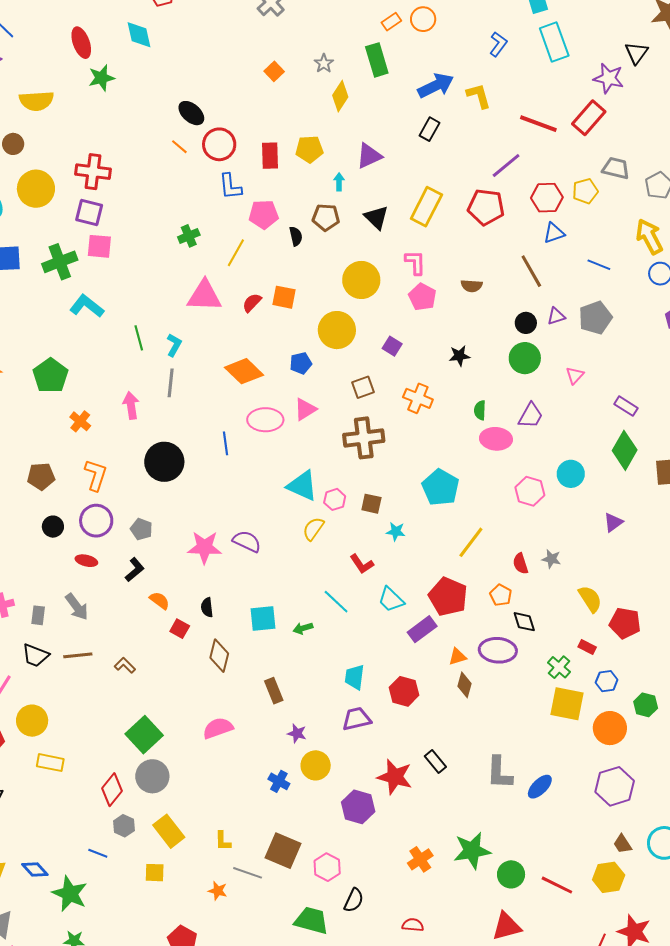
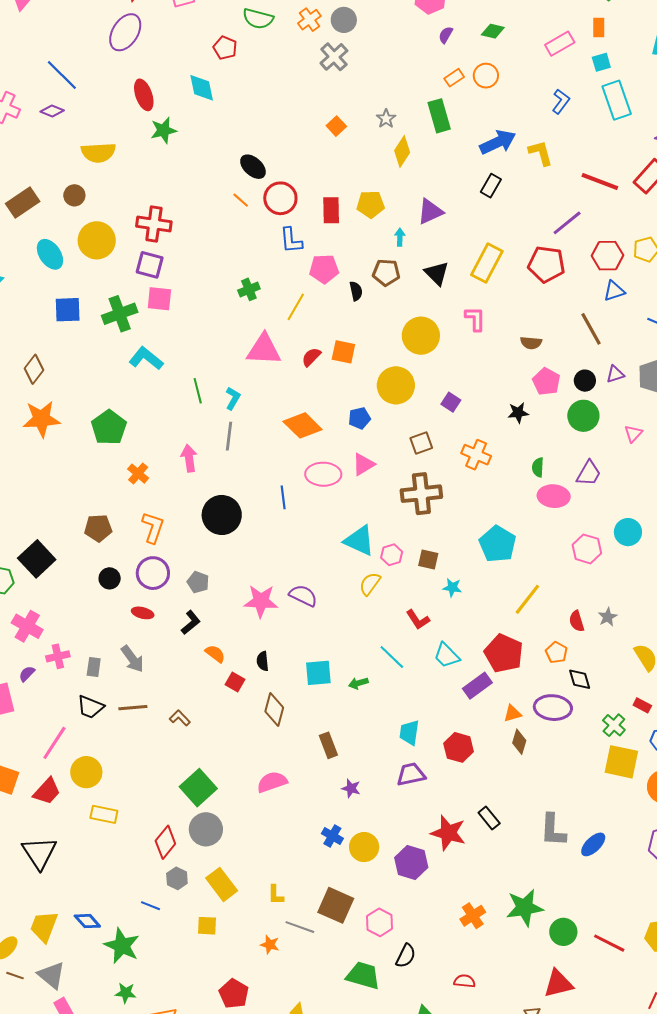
pink pentagon: (422, 297) -> (546, 382), moved
gray star: (551, 559) -> (608, 617), turned 30
yellow circle: (316, 765) -> (364, 847), moved

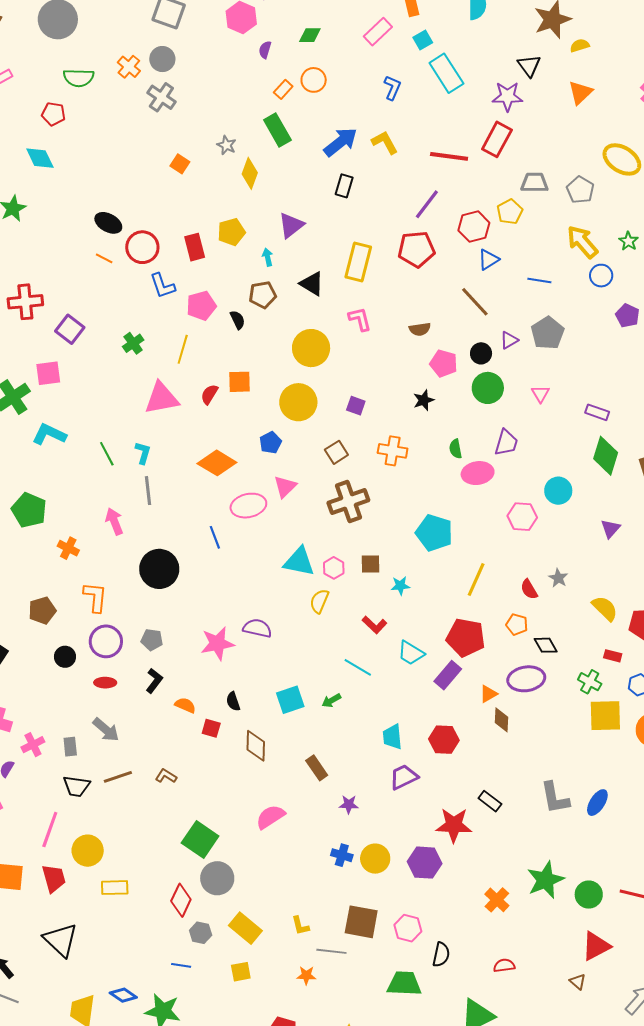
purple square: (150, 265) -> (70, 329), moved, turned 36
red trapezoid: (47, 791) -> (54, 878), turned -44

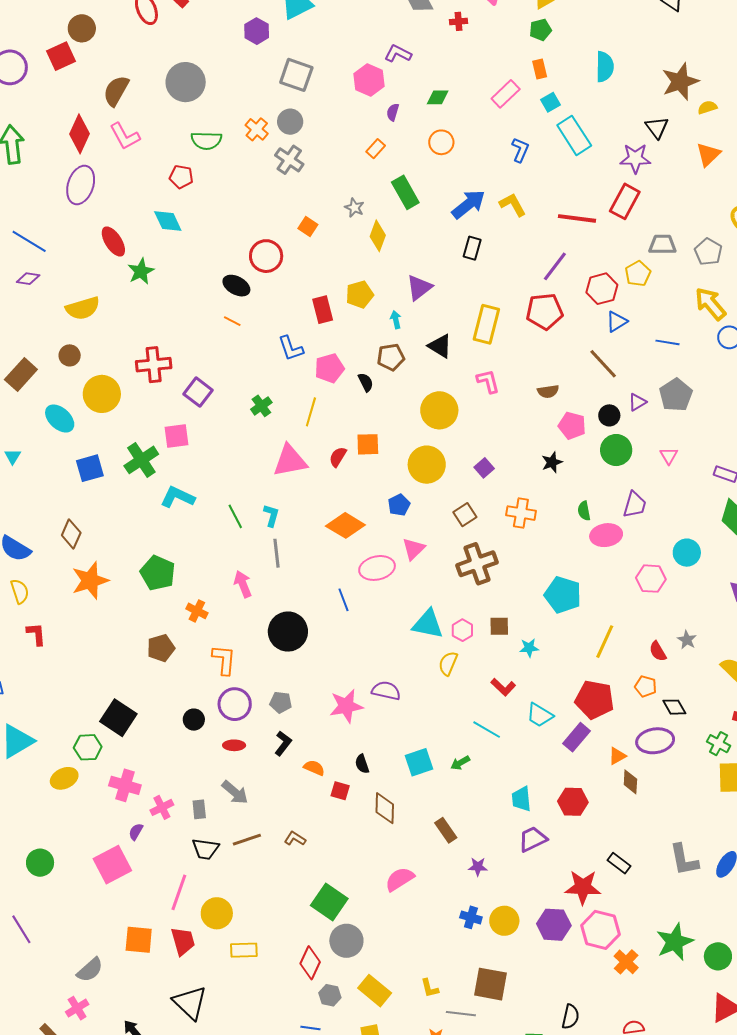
orange rectangle: (283, 89) -> (376, 149), moved
red circle: (142, 247) -> (266, 256), moved
purple square: (356, 406) -> (484, 468), turned 30
brown pentagon: (42, 610) -> (161, 648), moved
pink hexagon: (408, 928) -> (600, 930), moved, size x1.4

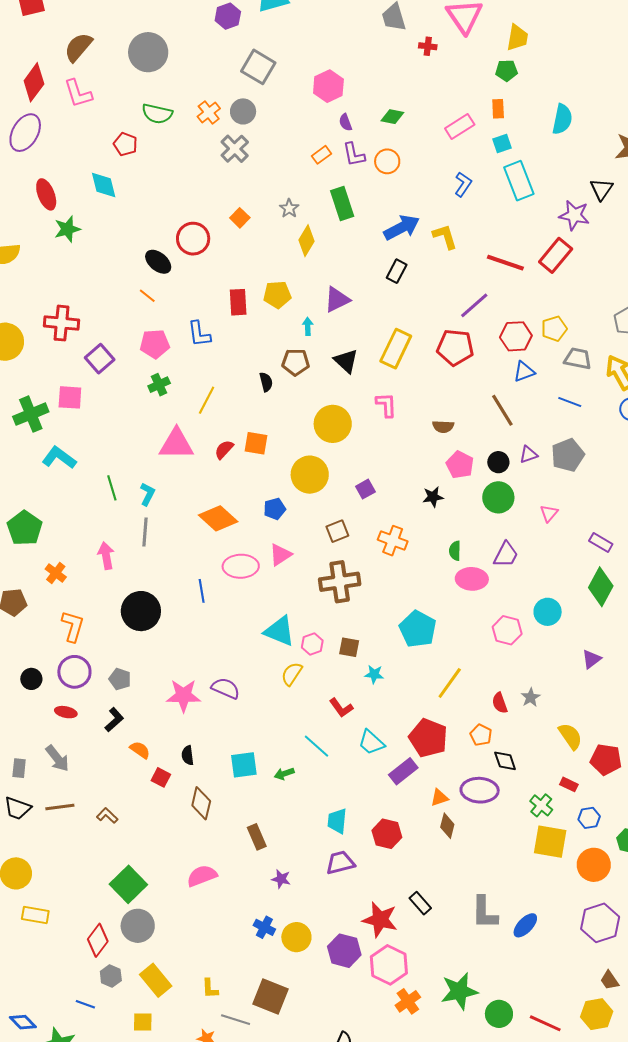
purple L-shape: (398, 54) -> (354, 155), moved, turned -140
purple semicircle: (393, 112) -> (345, 122), turned -48
gray trapezoid: (662, 245) -> (578, 359), moved
pink pentagon: (329, 368) -> (155, 344), moved

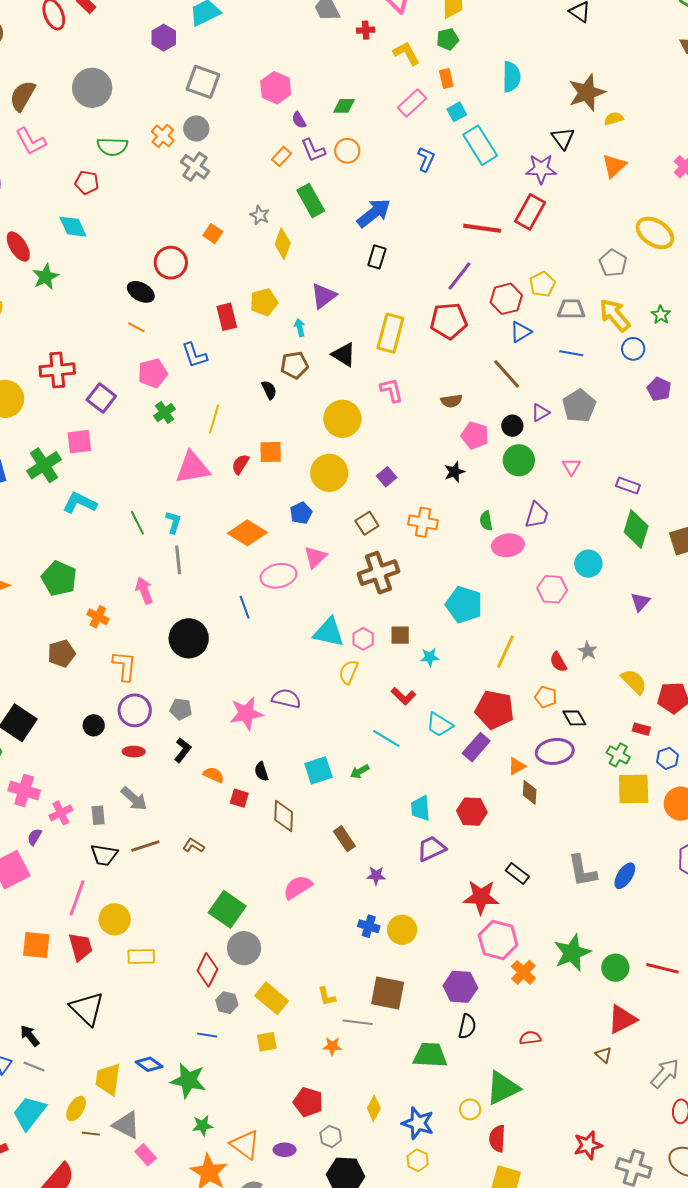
yellow L-shape: (445, 237) -> (406, 53), moved
purple hexagon: (344, 951) -> (460, 987), moved

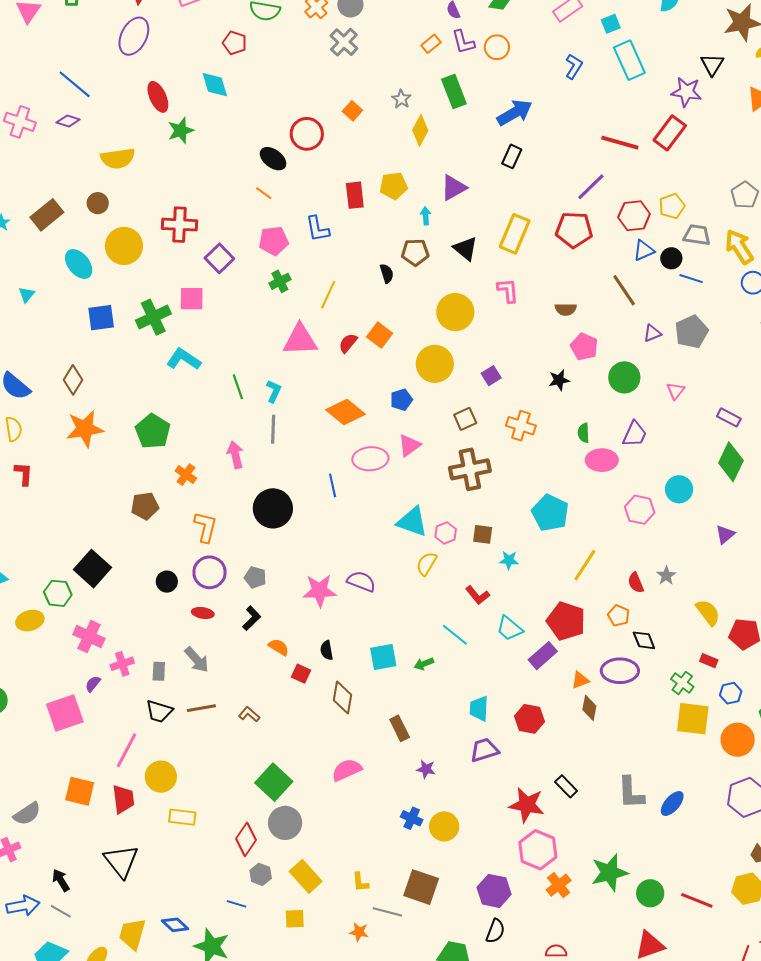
black circle: (512, 426) -> (671, 258), moved
orange square: (271, 452) -> (380, 335), turned 30

